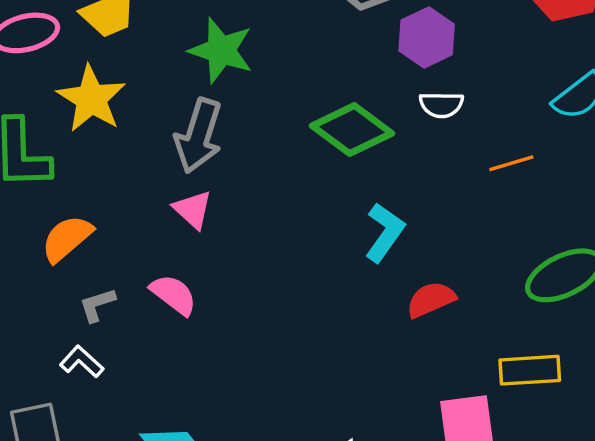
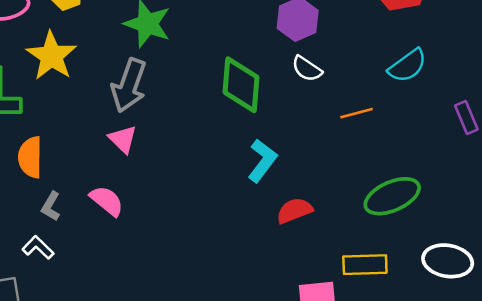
white semicircle: (441, 105) -> (307, 69), turned 32
green diamond: (352, 130) -> (241, 85), turned 56
orange semicircle: (67, 238) -> (30, 157), turned -51
gray L-shape: (97, 305) -> (51, 206), turned -44

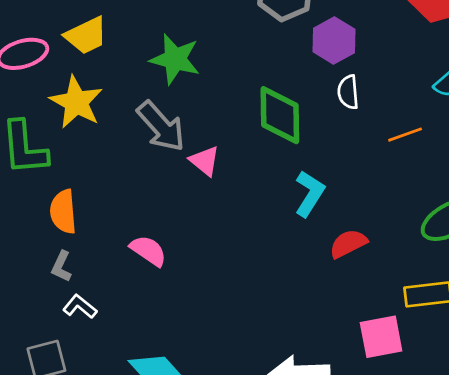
white semicircle: (307, 69) -> (348, 92), turned 56
gray arrow: (129, 85) -> (161, 126), turned -56
pink triangle: (123, 139) -> (205, 161), moved
gray L-shape: (51, 206) -> (61, 266), moved

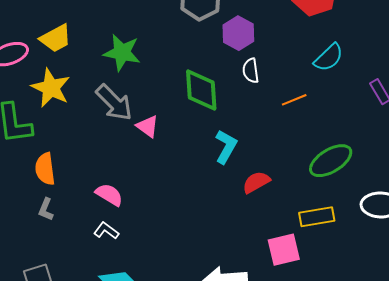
white L-shape: (80, 307) -> (106, 231), moved

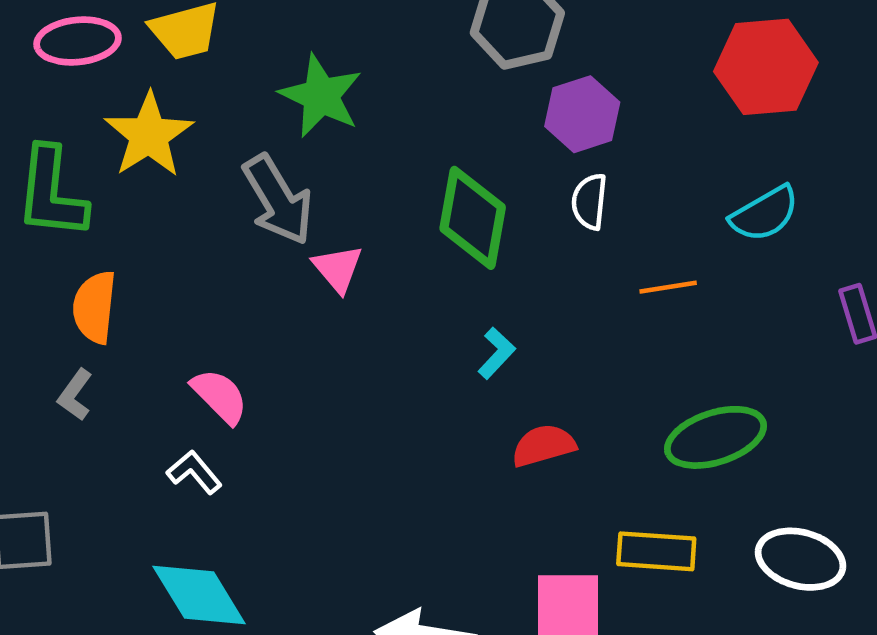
cyan L-shape: (226, 147) -> (497, 353), size x0.7

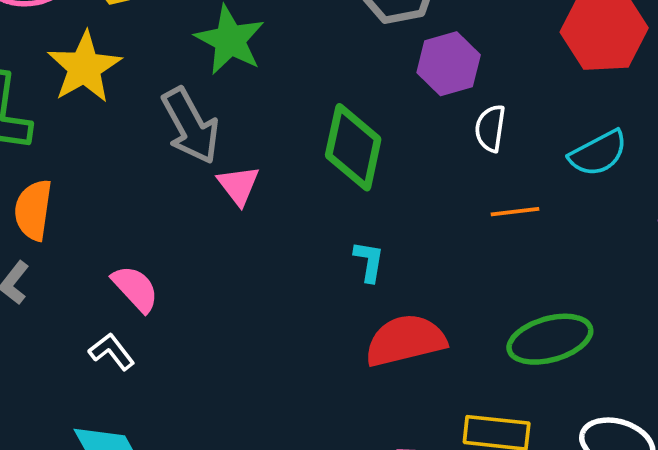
white semicircle: (590, 202) -> (490, 128), moved
cyan L-shape: (497, 353) -> (369, 261), turned -36
red semicircle: (544, 445) -> (405, 340), size x1.5

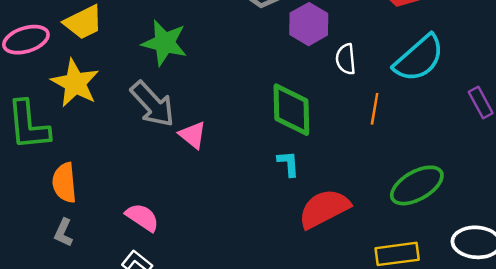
green diamond: (353, 147) -> (291, 110), moved
cyan semicircle: (598, 153) -> (419, 58), size x1.4
orange line: (515, 212) -> (375, 109), turned -60

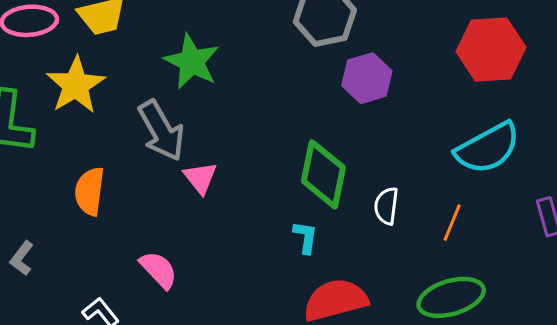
white semicircle: (346, 59) -> (386, 206), moved
orange line: (375, 109) -> (452, 223), moved
orange semicircle: (64, 183) -> (90, 191), moved
pink semicircle: (142, 217) -> (159, 270), moved

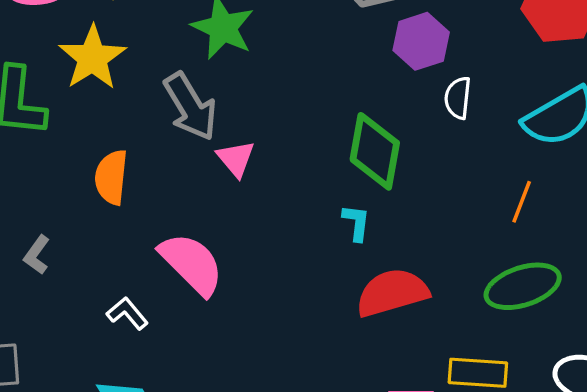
white semicircle: (386, 206) -> (458, 98), moved
pink semicircle: (159, 270) -> (192, 264), size x1.5

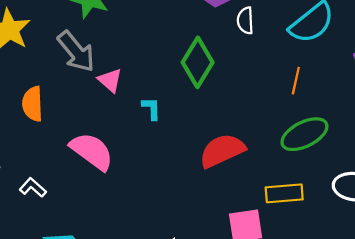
green diamond: (375, 151) -> (198, 62), turned 30
cyan L-shape: (356, 223) -> (151, 108), moved
white L-shape: (127, 313) -> (33, 188), moved

